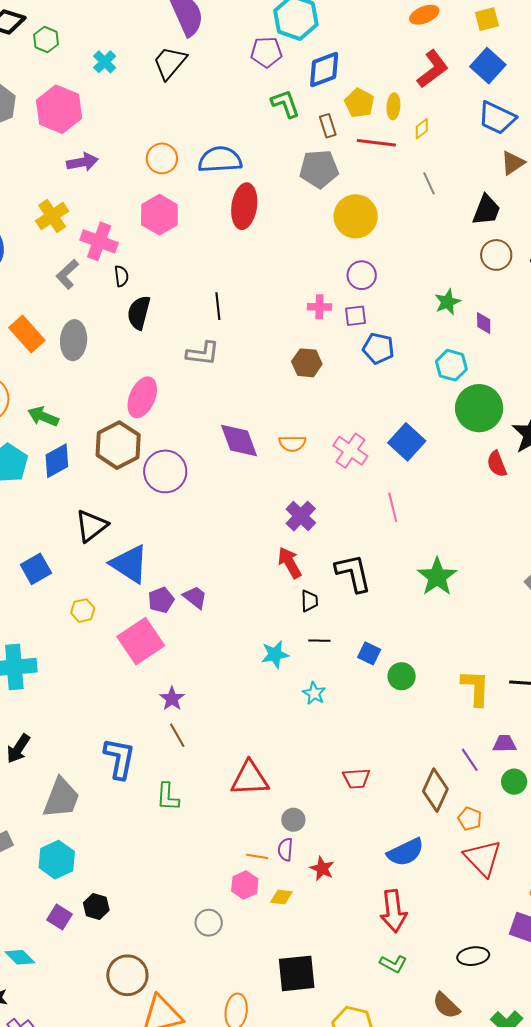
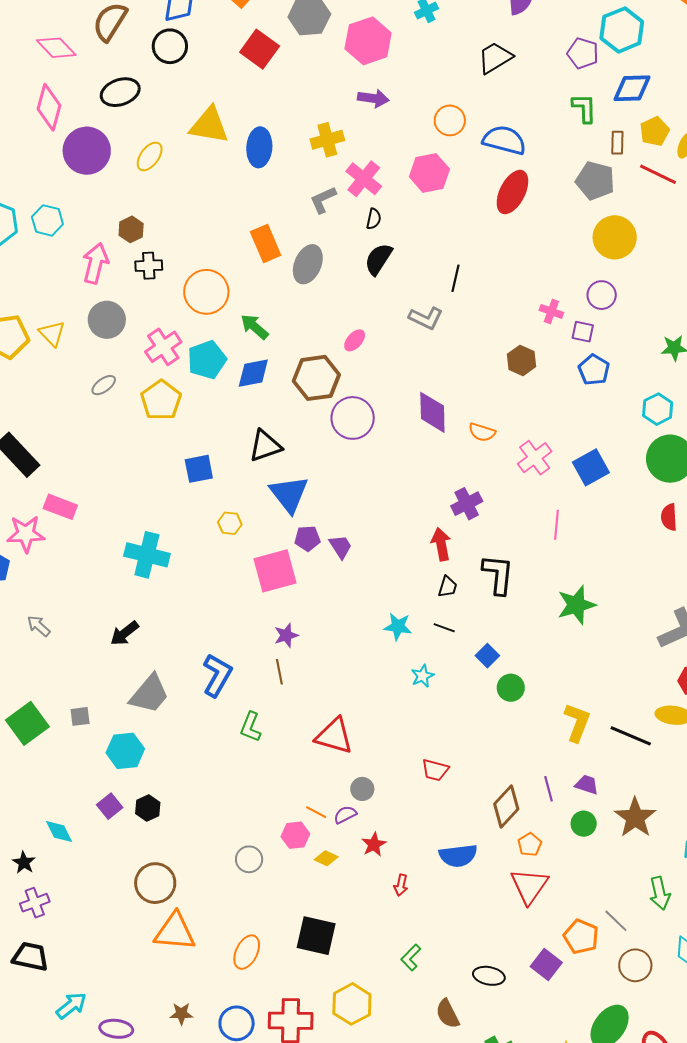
black trapezoid: (170, 63) -> (495, 58), moved
pink ellipse: (142, 397) -> (355, 340), size x0.6
purple semicircle: (285, 850) -> (345, 815), turned 40
red arrow: (393, 911) -> (401, 885), moved, size x0.5
green L-shape: (393, 964) -> (411, 958), turned 88

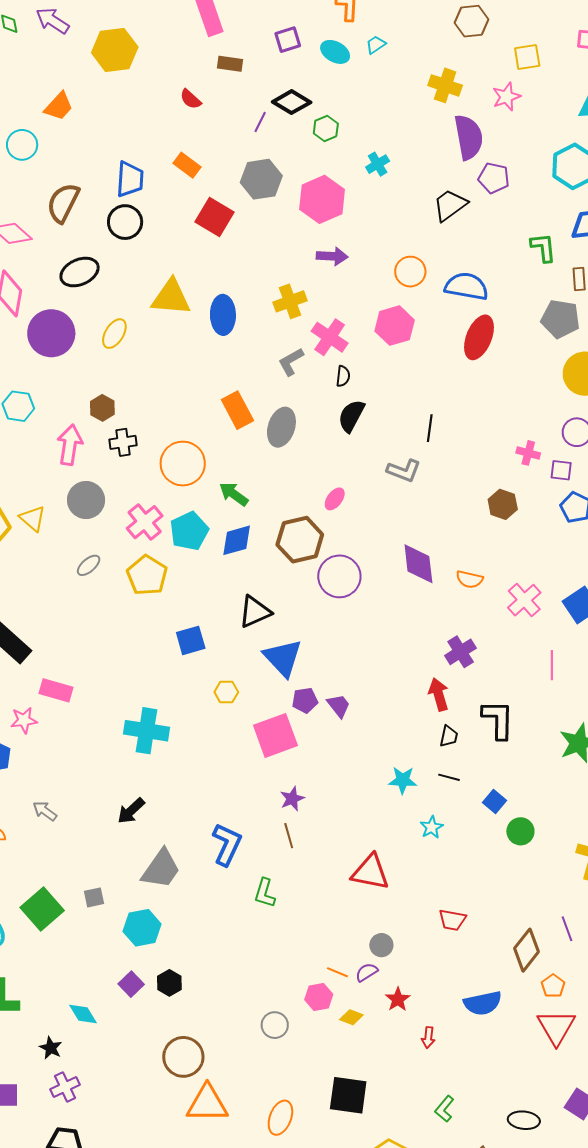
purple pentagon: (583, 53) -> (494, 178), moved
pink star: (26, 534) -> (24, 720), size x0.7
red triangle: (334, 736) -> (370, 872), moved

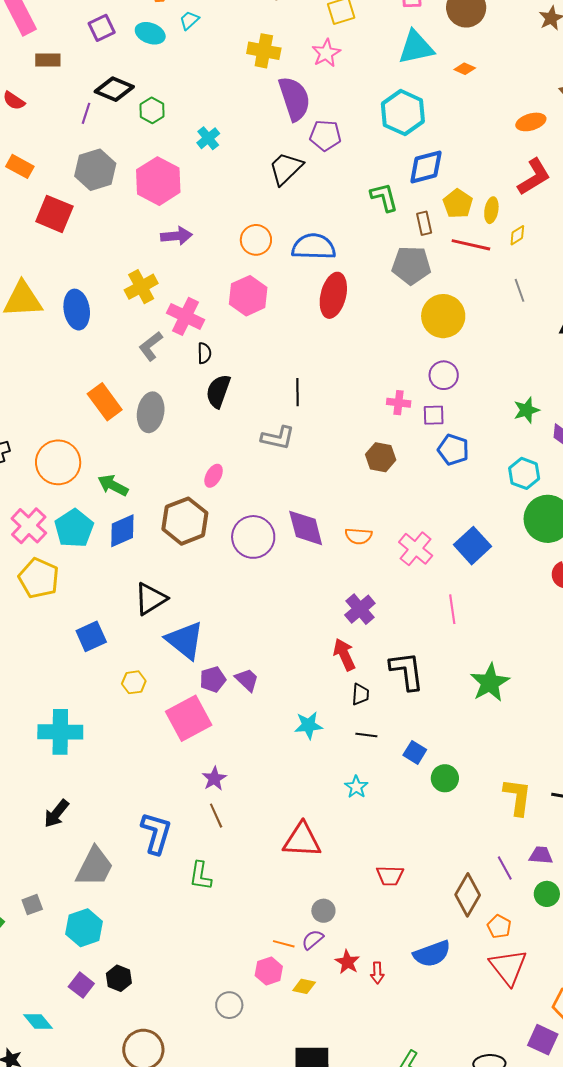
purple circle: (339, 576) -> (253, 537), moved
cyan star: (403, 780) -> (309, 725), moved
red arrow: (428, 1038) -> (377, 973), moved

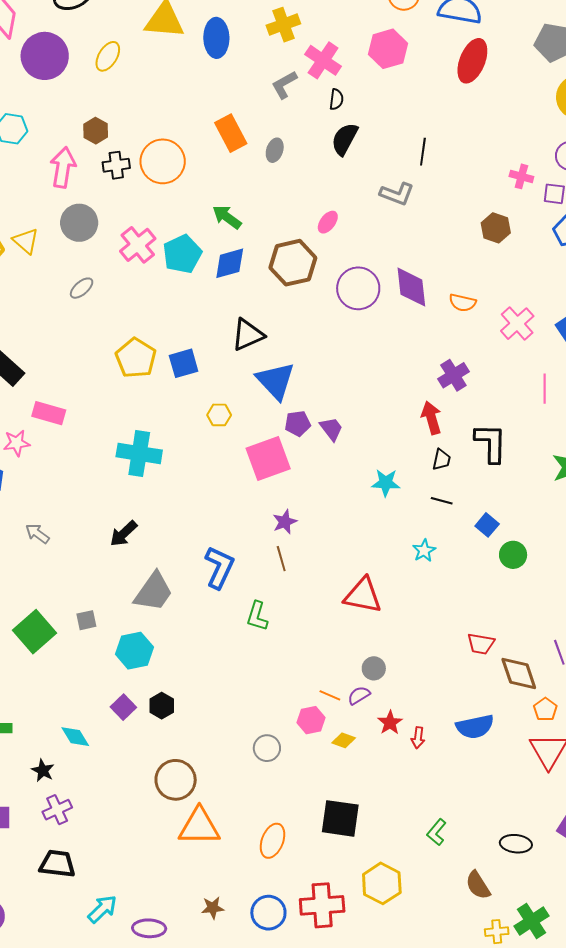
gray ellipse: (151, 412) -> (275, 150), size x0.6
orange circle: (58, 462) -> (163, 161), moved
yellow pentagon: (39, 578) -> (136, 358), moved
red trapezoid: (390, 876) -> (481, 644), moved
brown diamond: (468, 895) -> (519, 674), turned -57

